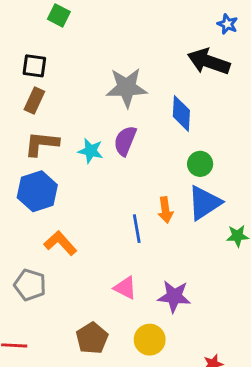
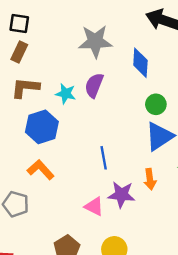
blue hexagon: (37, 191) -> (42, 127), moved
orange arrow: (165, 210) -> (150, 179), moved
purple star: (174, 296) -> (121, 195), moved

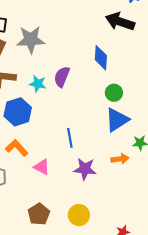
gray star: (95, 41) -> (31, 40), moved
orange arrow: (150, 179) -> (120, 159), moved, turned -90
pink triangle: (94, 206) -> (42, 167), moved

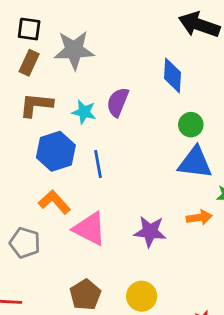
blue triangle: (117, 120) -> (195, 163), turned 40
blue line: (70, 138) -> (98, 164), moved
pink triangle: (42, 167) -> (90, 229), size x1.5

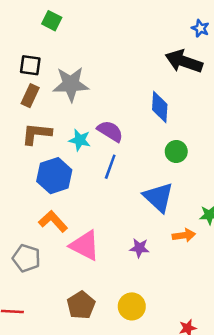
purple semicircle: (118, 102) -> (110, 131), turned 100
blue triangle: (195, 163) -> (158, 197), moved, turned 36
blue line: (98, 164) -> (110, 167), moved, turned 30
purple star: (150, 232) -> (139, 248), size x0.7

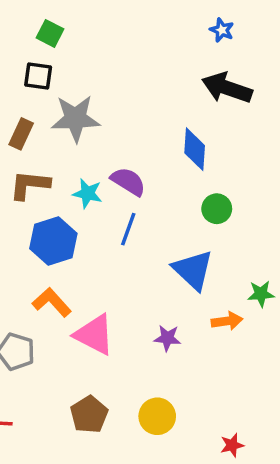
blue star: (200, 28) -> (222, 30), moved
black square: (30, 65) -> (38, 76), moved

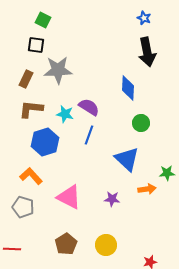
black arrow: (227, 88) -> (147, 52), turned -120
orange L-shape: (52, 302) -> (31, 176), moved

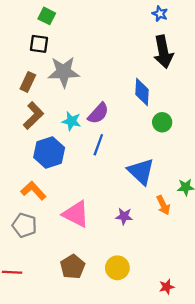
purple semicircle: (89, 107) -> (98, 113), turned 100
brown L-shape: (31, 109) -> (33, 116), turned 130
green circle: (141, 123) -> (162, 122), moved
orange arrow: (147, 189) -> (163, 205), turned 72

